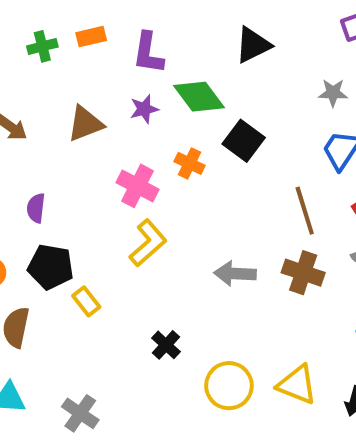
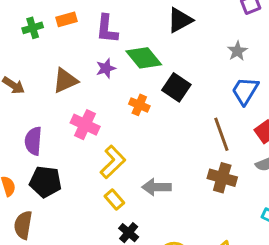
gray star: (333, 93) -> (237, 51), turned -30
pink cross: (138, 186) -> (85, 125), moved
purple semicircle: (36, 208) -> (33, 141), size x1.4
gray arrow: (235, 274) -> (157, 187), moved
yellow rectangle: (86, 301) -> (114, 199), moved

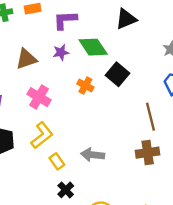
purple L-shape: (107, 29) -> (65, 20), turned 75
yellow L-shape: (113, 162) -> (42, 135), moved
brown cross: (222, 178) -> (148, 153), turned -30

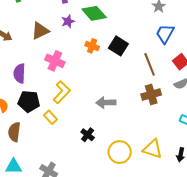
black square: (118, 74) -> (118, 46), moved
yellow rectangle: (57, 161) -> (50, 117), moved

